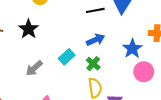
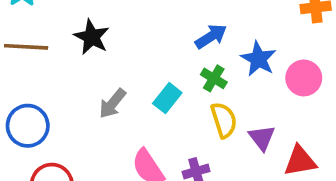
blue star: (132, 49) -> (258, 59), moved
cyan rectangle: (67, 57) -> (167, 98), moved

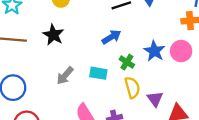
blue arrow: (211, 36) -> (111, 37), moved
pink circle: (304, 78) -> (181, 51), moved
cyan rectangle: (167, 98) -> (98, 73), turned 60

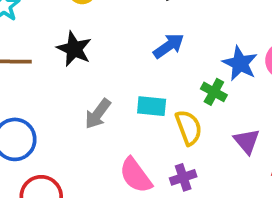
green cross: (127, 62) -> (214, 92), moved
yellow semicircle: (132, 87) -> (189, 128), moved

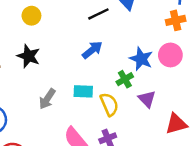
green cross: (214, 92) -> (125, 79), turned 35
purple triangle: (247, 141) -> (147, 99), moved

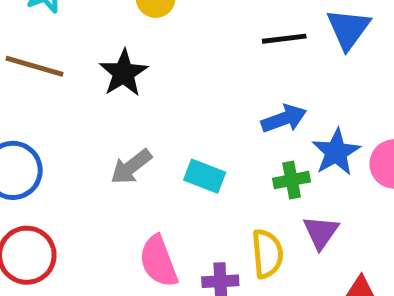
blue arrow: (92, 50) -> (284, 119), moved
yellow semicircle: (109, 104) -> (267, 254), moved

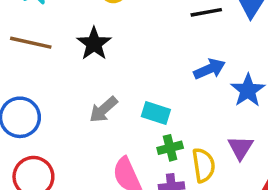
green cross: (292, 180) -> (170, 148), moved

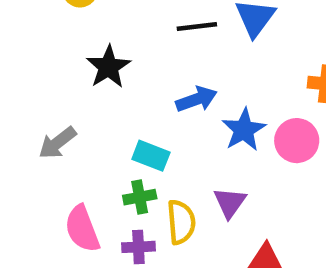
black star: (94, 44) -> (108, 67), moved
cyan rectangle: (156, 113) -> (151, 156), moved

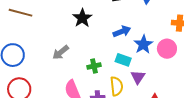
cyan rectangle: (151, 156) -> (123, 60), moved
green cross: (140, 197) -> (94, 66), moved

